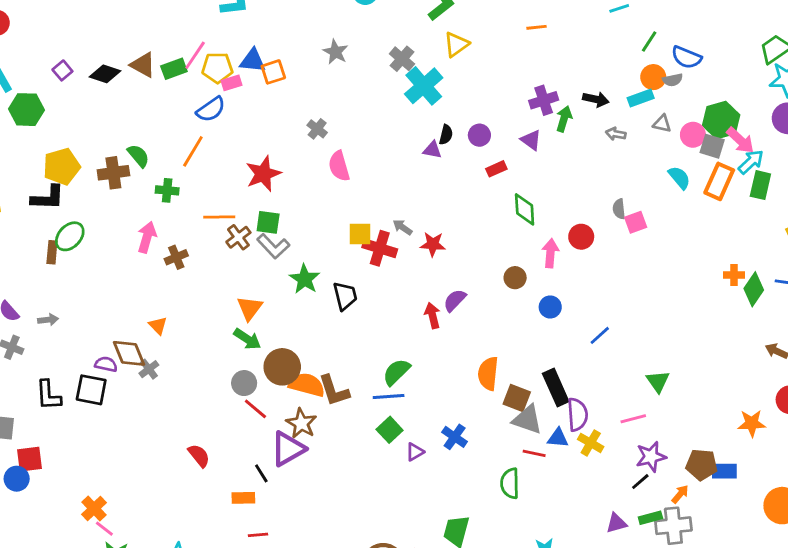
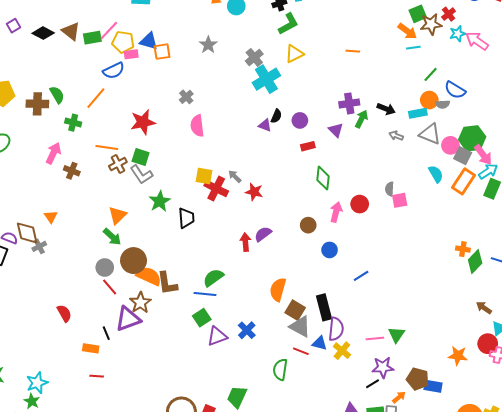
gray triangle: (662, 124) -> (430, 134), size x1.6
brown cross: (176, 257) -> (72, 171), turned 35
green triangle: (658, 381) -> (396, 335), moved
purple triangle: (415, 452) -> (217, 336), size x1.5

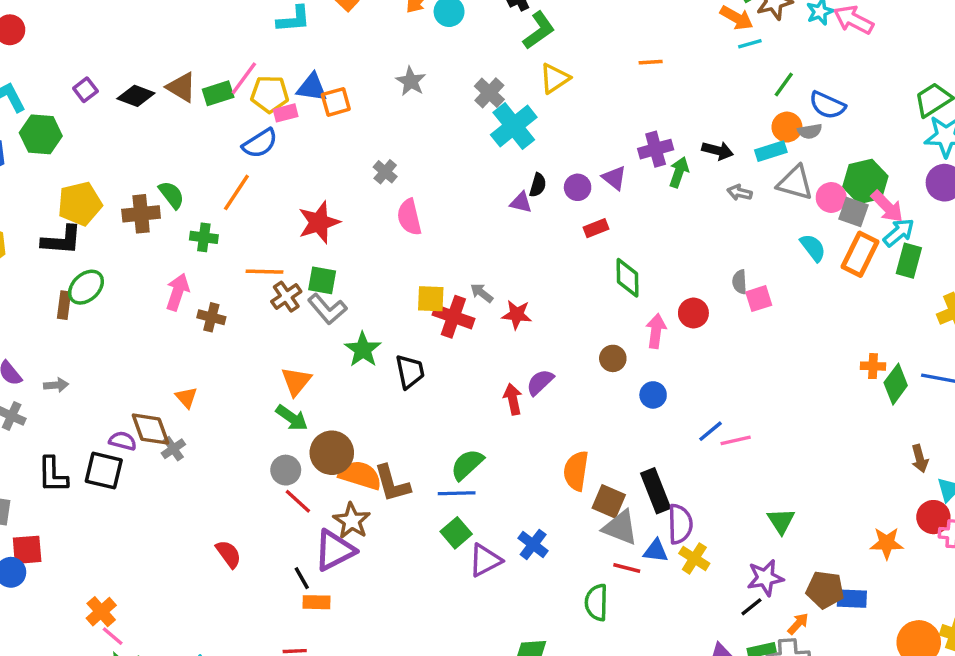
purple triangle: (336, 130) -> (614, 178), moved
brown arrow: (484, 308) -> (920, 459), turned -133
pink line: (375, 339) -> (736, 440), moved
orange rectangle: (91, 348) -> (316, 602), moved

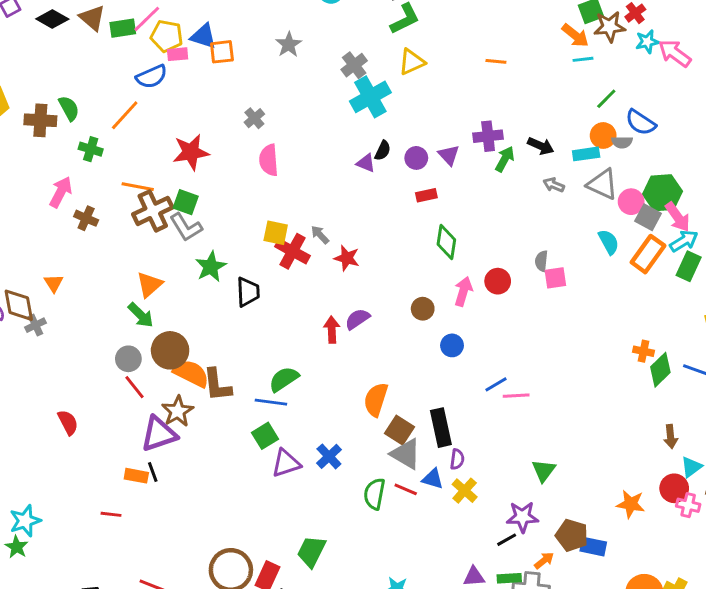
brown cross: (286, 297) -> (153, 211), size x1.5
purple semicircle: (680, 524) -> (457, 459), size x0.6
black line: (302, 578) -> (153, 472), moved
green semicircle: (596, 602) -> (374, 494), moved

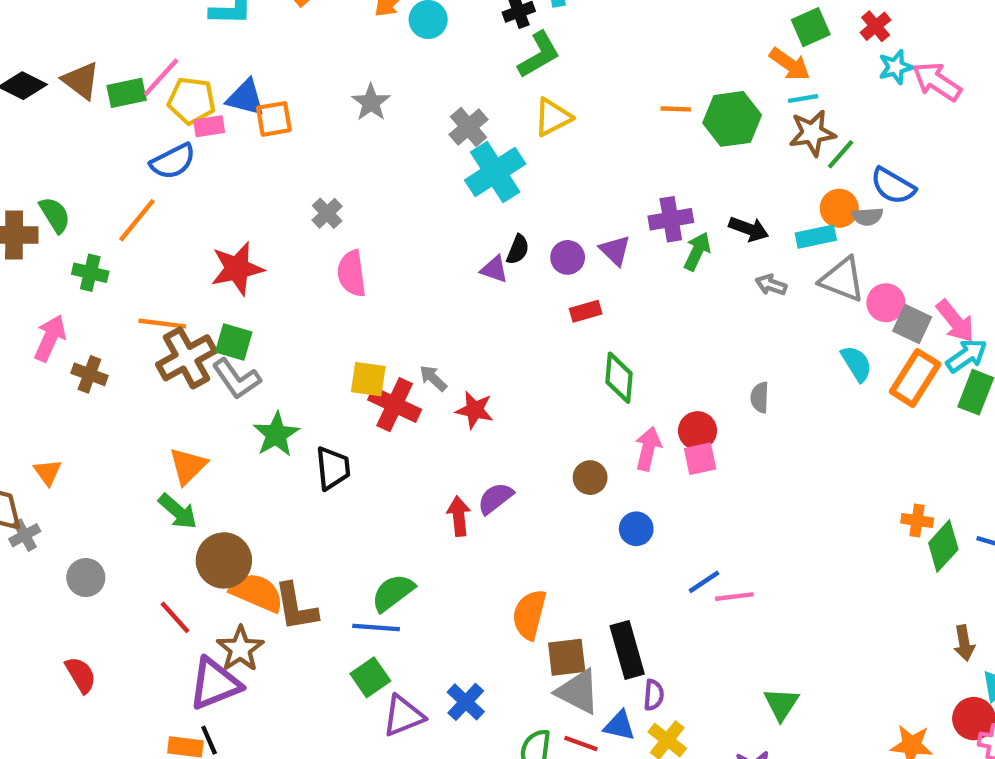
brown star: (610, 27) -> (812, 133), moved
green hexagon: (662, 193) -> (732, 119), moved
pink square: (555, 278) -> (700, 459), moved
gray circle: (128, 359) -> (86, 578), moved
brown square: (399, 430) -> (567, 657), turned -36

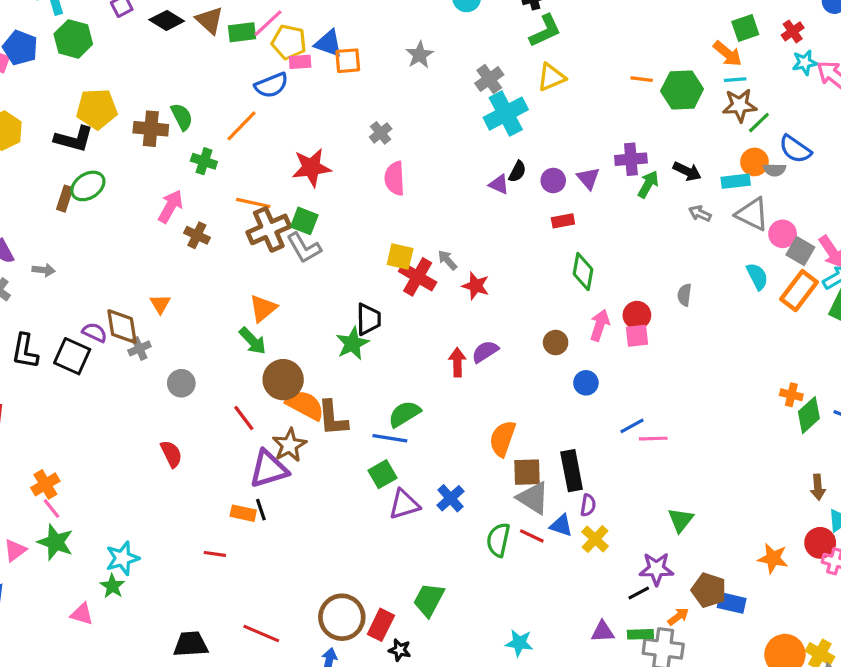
green star: (276, 434) -> (352, 343), moved

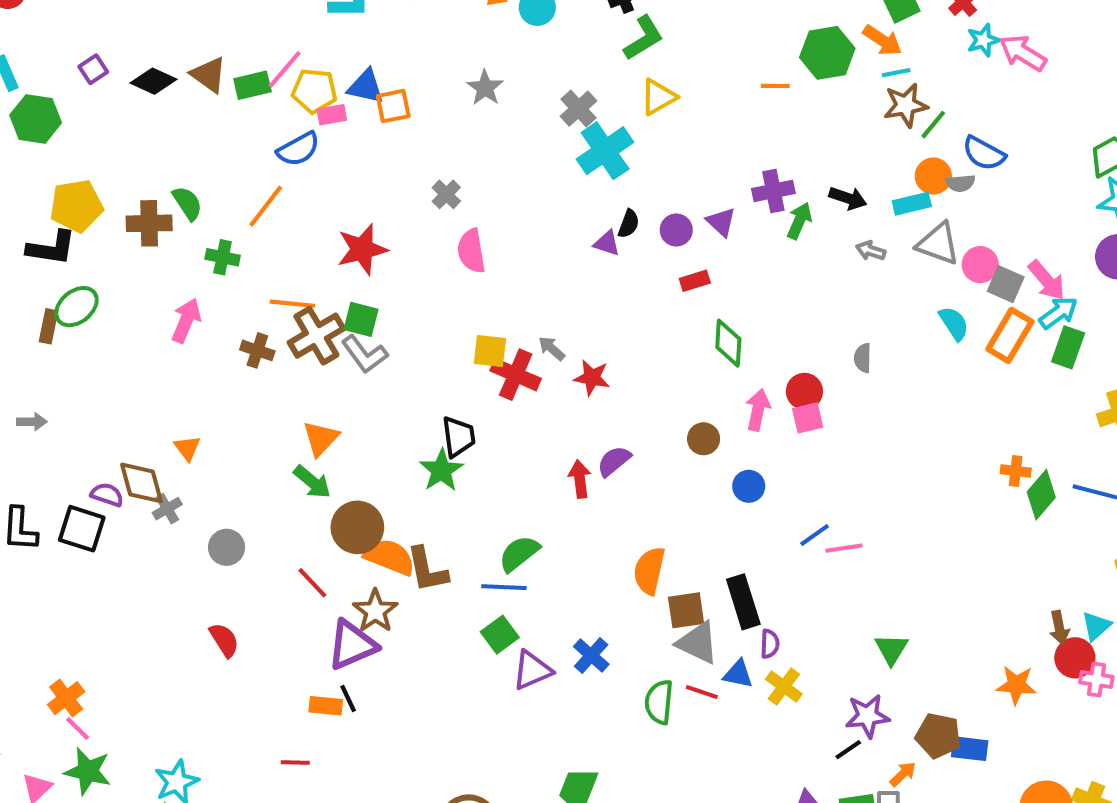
green hexagon: (682, 90) -> (827, 53), moved
brown cross: (197, 235) -> (257, 350), moved
brown arrow: (818, 487) -> (1059, 628), moved

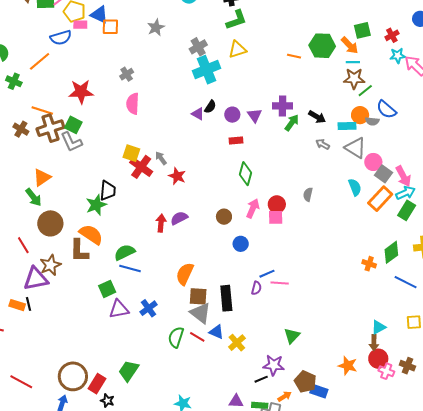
green diamond: (1041, 495) -> (391, 252), moved
orange semicircle: (389, 557) -> (91, 234), moved
blue line: (504, 587) -> (130, 269), moved
cyan triangle: (1096, 626) -> (379, 327), moved
purple semicircle: (770, 644) -> (256, 288), moved

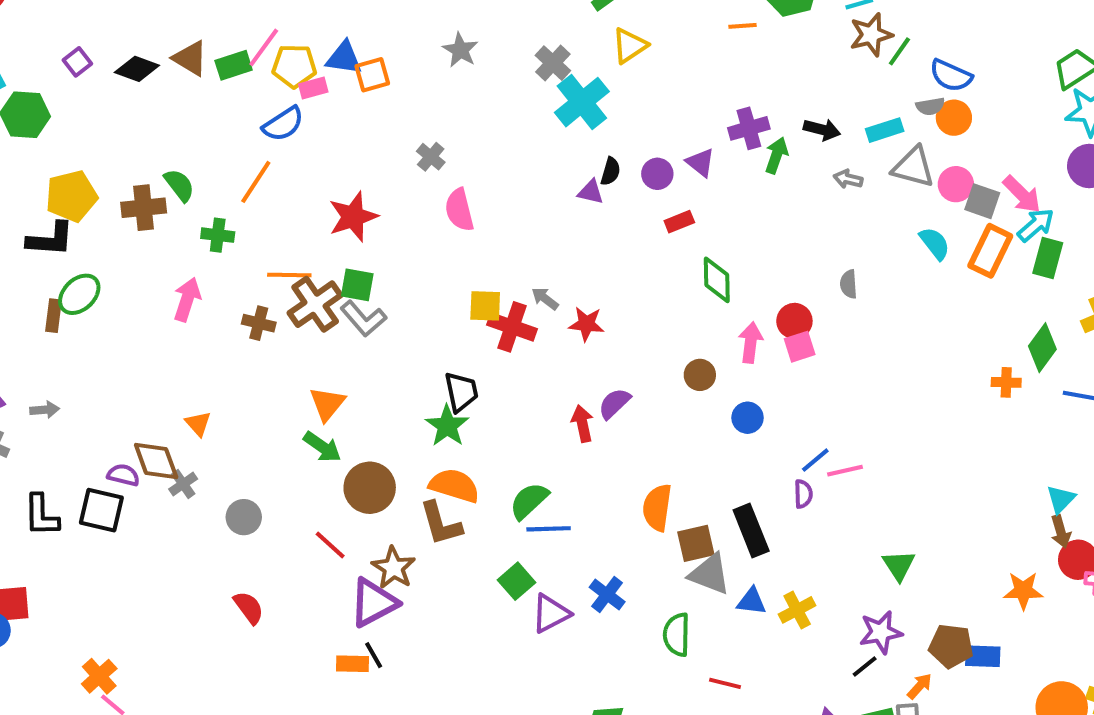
orange circle: (360, 115) -> (954, 118), moved
red line: (197, 337) -> (725, 683), moved
yellow cross: (237, 343) -> (797, 610), turned 30

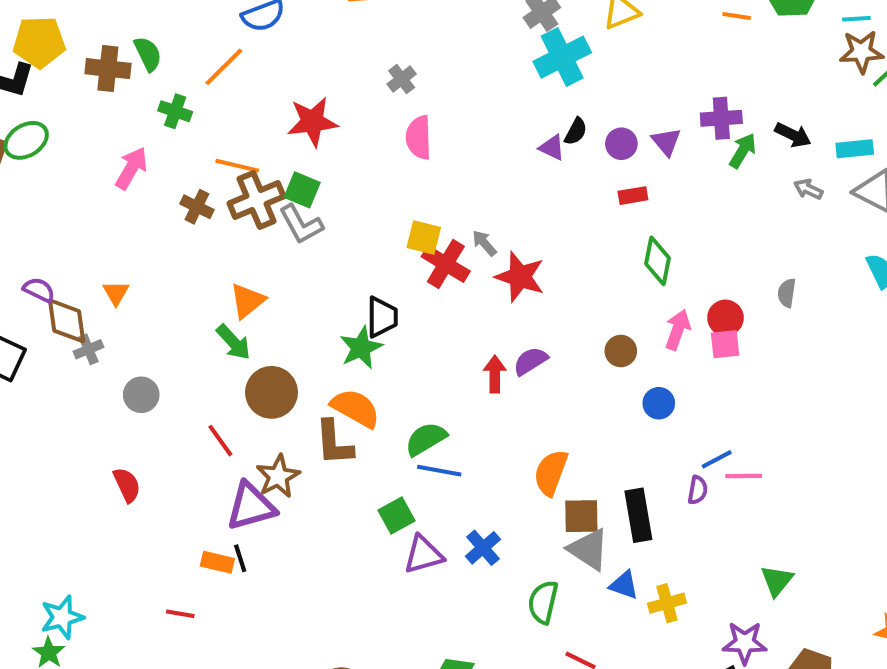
red star: (586, 324) -> (520, 277), size x1.4
purple semicircle: (123, 475) -> (39, 290), moved

